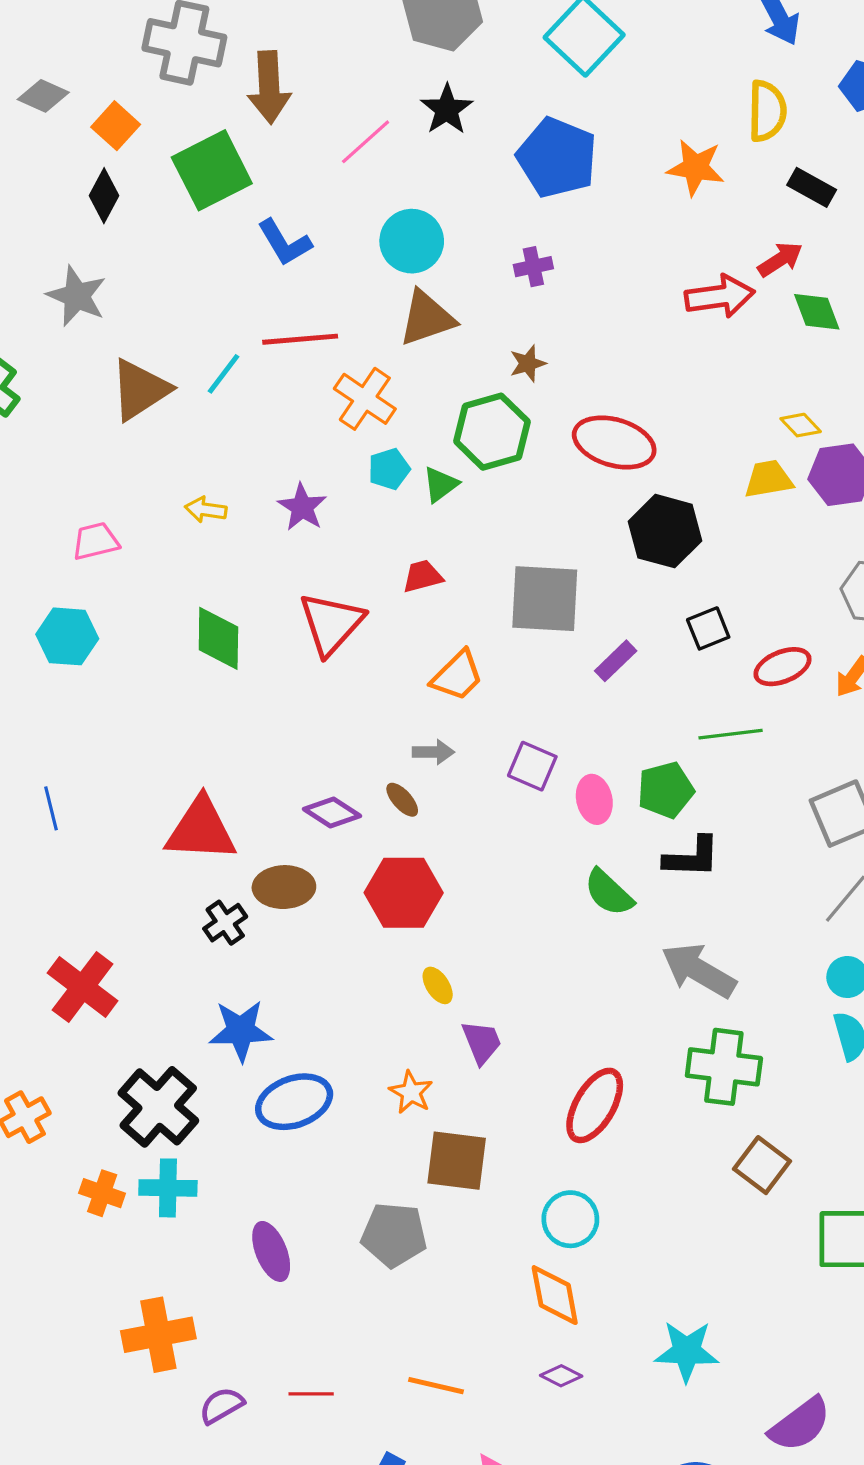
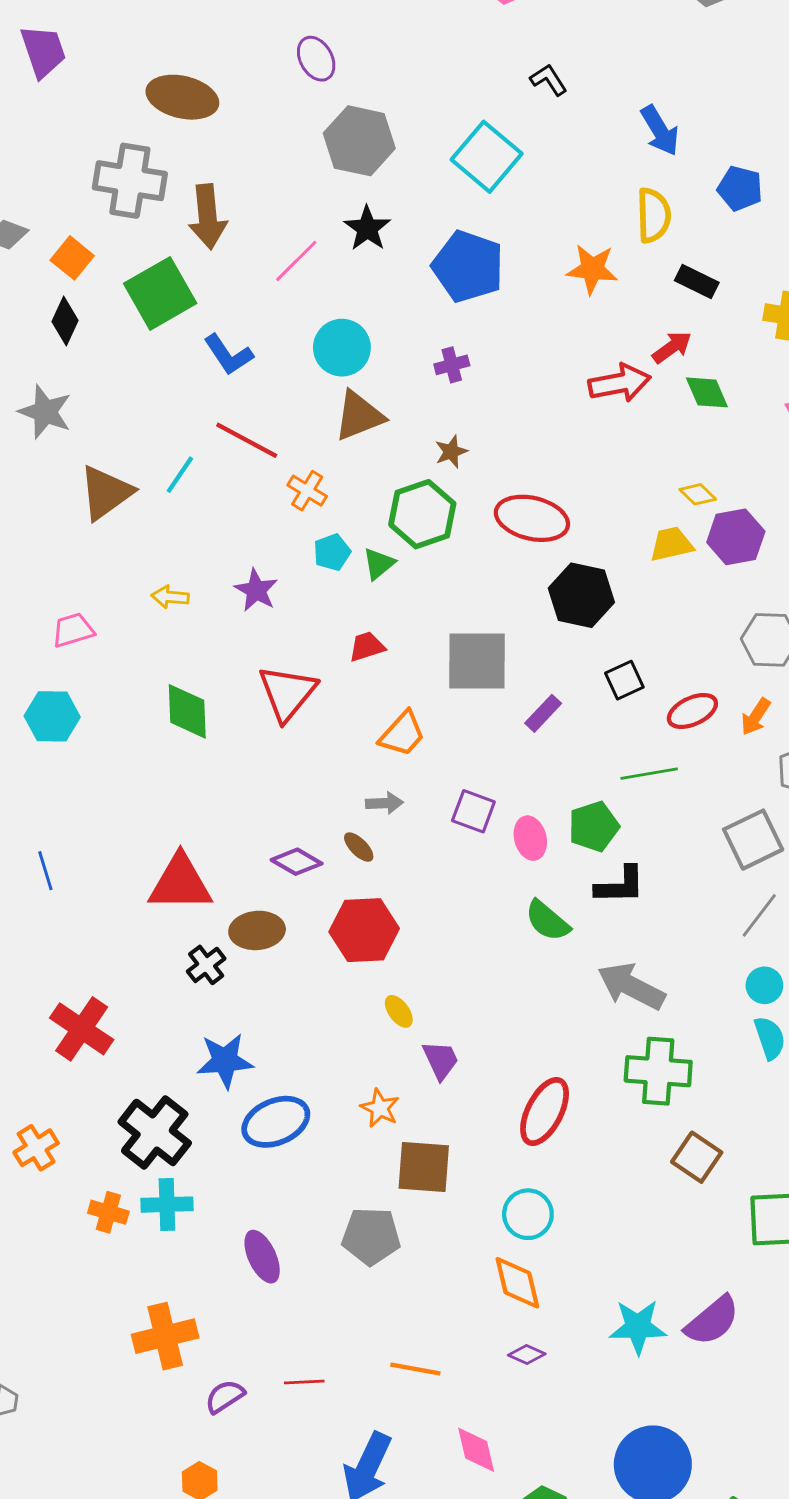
red line: (300, 339) -> (247, 440), turned 36
orange cross: (365, 399) -> (307, 491), size x0.7
purple semicircle: (800, 1424) -> (712, 1321), moved

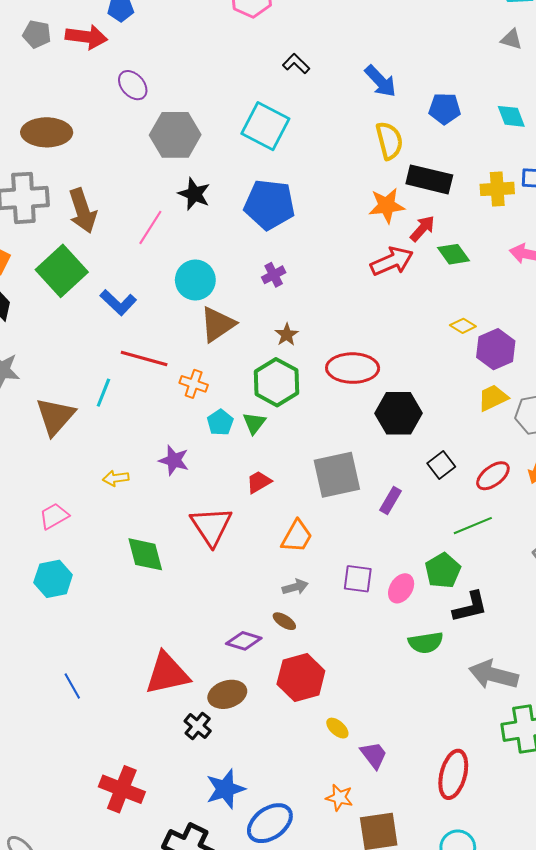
orange star: (592, 269) -> (387, 206), moved
black rectangle: (697, 281) -> (429, 179), size x1.5
yellow trapezoid: (671, 544) -> (493, 398), moved
pink ellipse: (530, 838) -> (401, 588), turned 60
green semicircle: (547, 921) -> (426, 643), turned -36

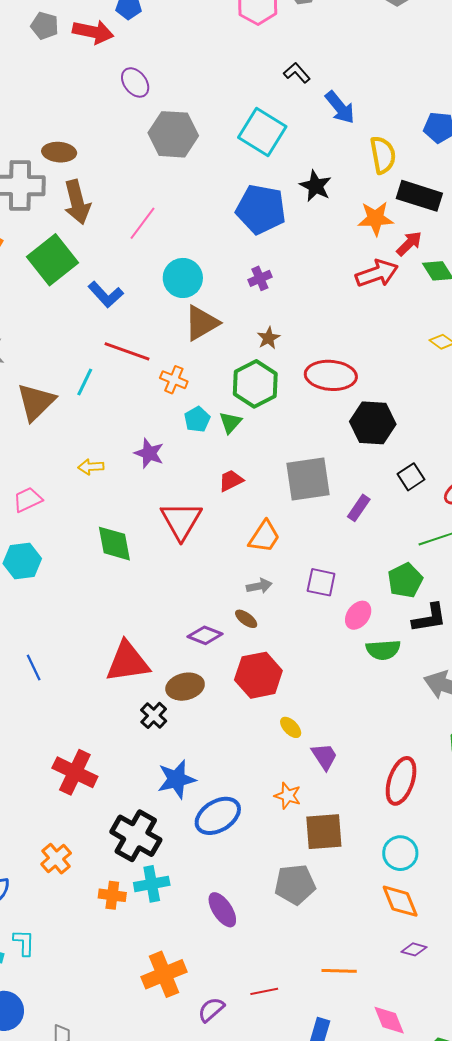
blue arrow: (380, 81) -> (340, 107), moved
brown ellipse: (47, 132) -> (59, 152), moved, size x0.7
black star: (194, 194) -> (316, 186), moved
pink ellipse: (401, 588) -> (358, 615), moved

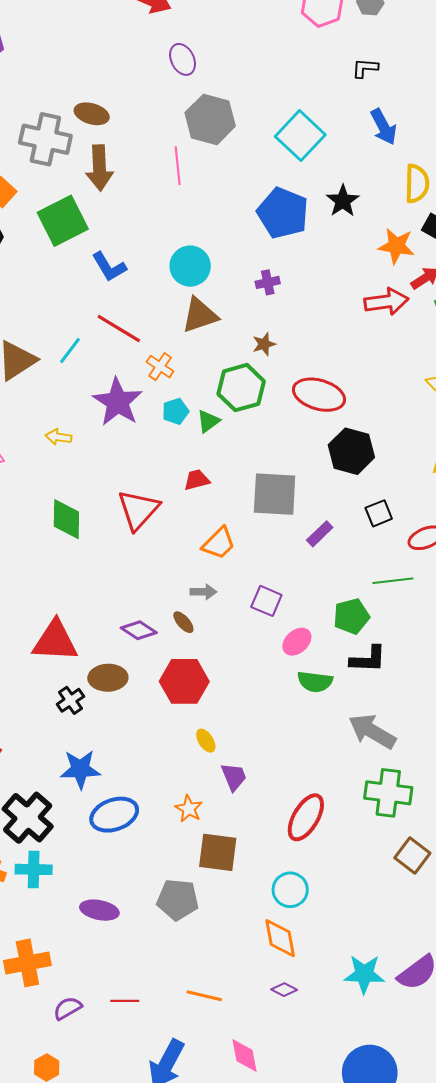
black L-shape: (297, 73) -> (365, 68), moved, turned -56
pink line: (142, 223) -> (178, 166), moved, turned -54
purple star: (149, 453) -> (118, 402), moved, size x1.6
purple ellipse: (222, 910) -> (99, 910), turned -57

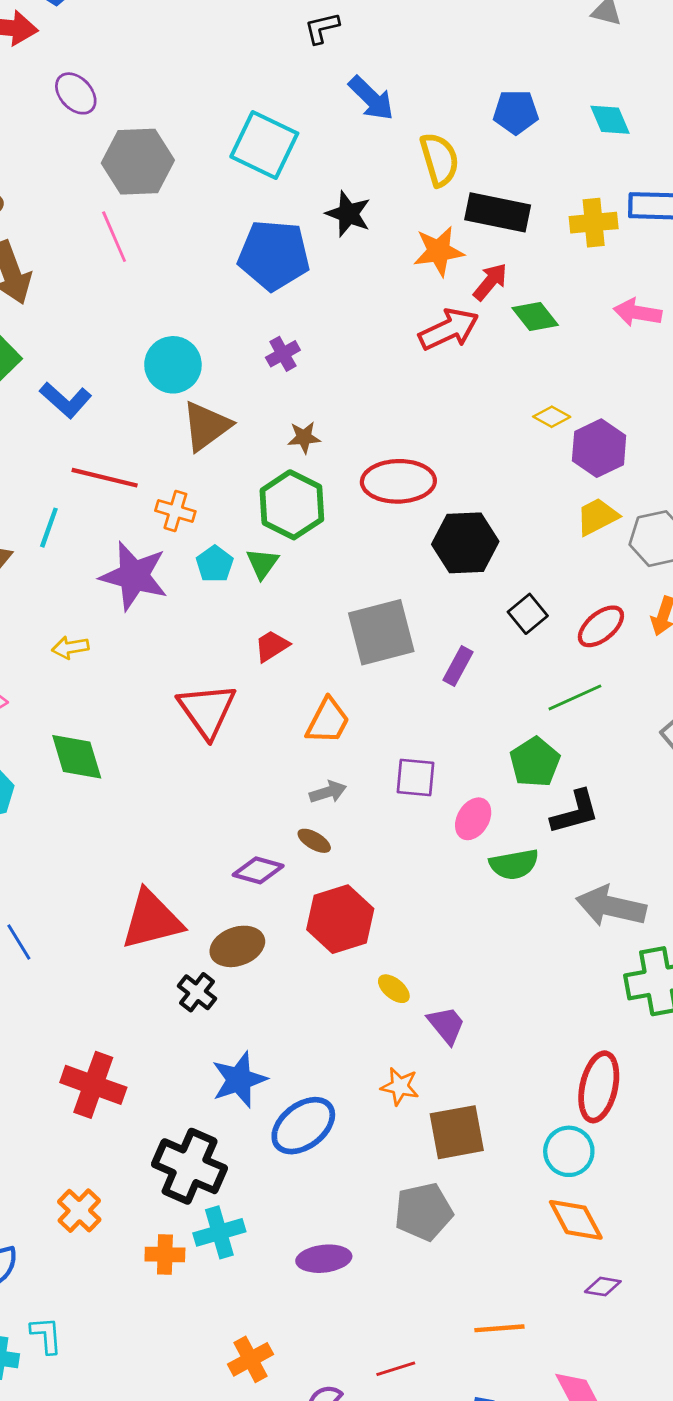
brown star: (264, 344) -> (304, 437), turned 30
green diamond: (66, 519) -> (77, 757), moved
red ellipse: (306, 817) -> (599, 1087), moved
orange cross: (27, 963) -> (251, 1359), size x0.7

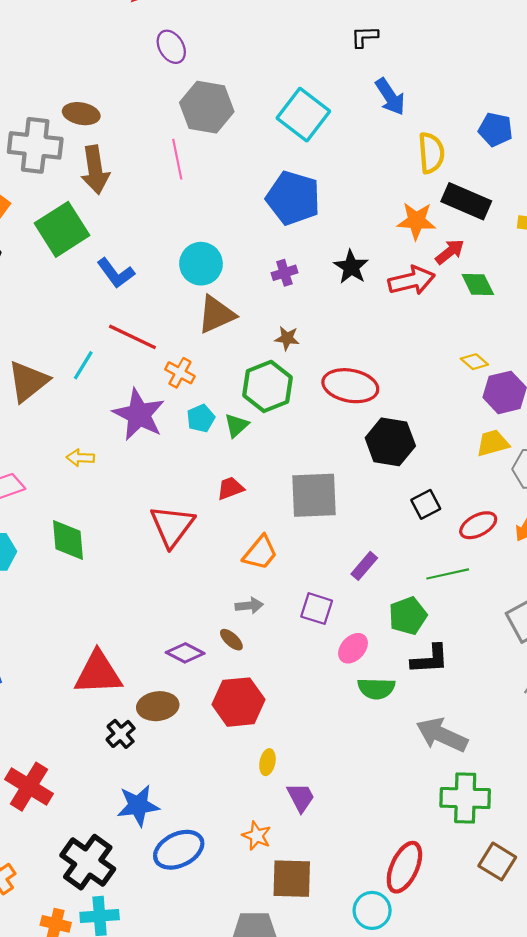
black star: (348, 214) -> (351, 267), moved
purple rectangle: (458, 666) -> (364, 566), moved
yellow ellipse: (394, 989) -> (267, 762), turned 50

